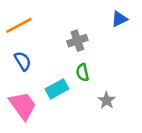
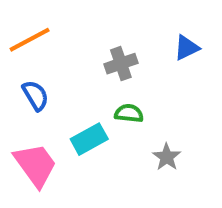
blue triangle: (119, 19) -> (187, 48), moved
green semicircle: (82, 72) -> (129, 113), turned 108

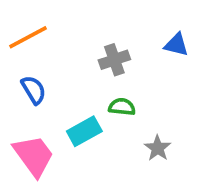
blue triangle: (187, 48) -> (176, 45), turned 40

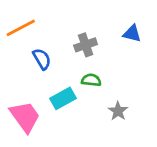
blue semicircle: (34, 90) -> (42, 59), moved

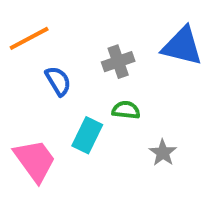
blue triangle: (132, 34) -> (182, 46), size x1.6
cyan rectangle: (63, 98) -> (87, 135), turned -35

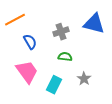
cyan rectangle: (87, 135) -> (54, 85), moved
pink trapezoid: (35, 160) -> (27, 72), moved

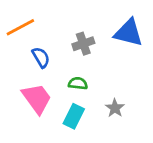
green semicircle: (65, 57) -> (78, 83), moved

